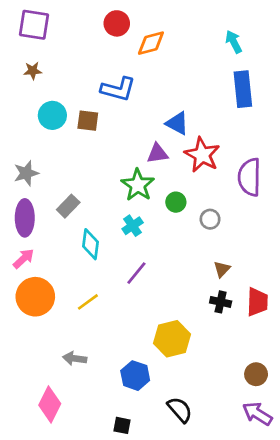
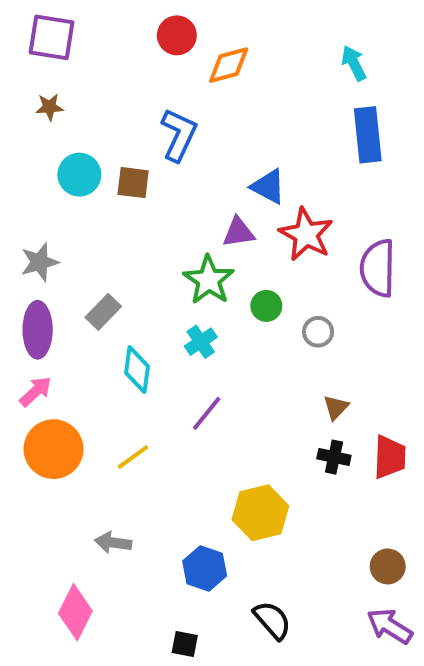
blue L-shape: (118, 89) -> (179, 135), turned -80

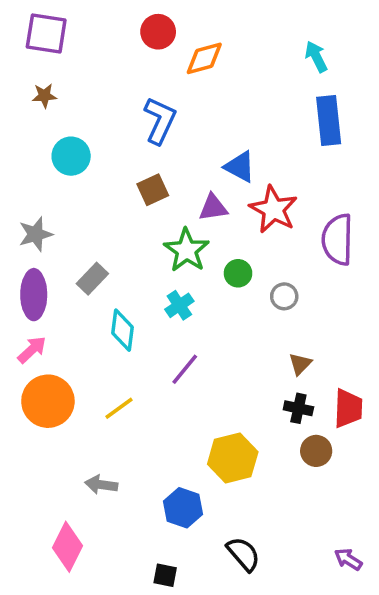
brown square: (133, 183) -> (153, 190), moved, turned -32
brown circle: (388, 566) -> (316, 451), moved
purple arrow: (390, 626) -> (348, 559), size x0.7

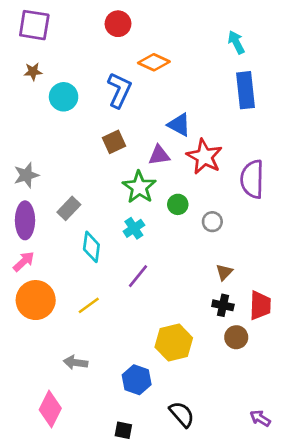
orange diamond: (204, 58) -> (154, 62), moved, turned 40
cyan circle: (71, 156) -> (64, 97), moved

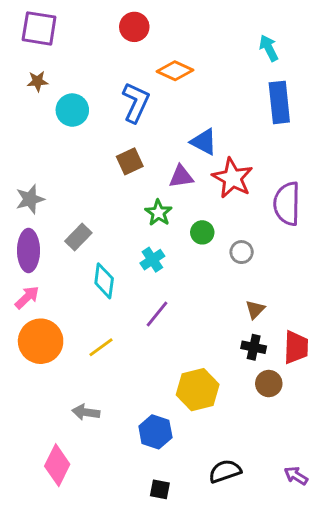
green star: (139, 187) -> (158, 213), size x0.7
black semicircle: (182, 414) -> (225, 471), moved, turned -68
black square: (123, 430) -> (160, 489), moved

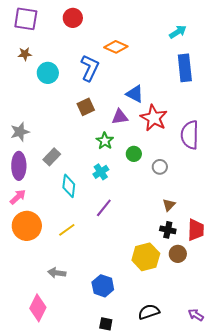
red circle: (134, 27) -> (73, 18), moved
cyan arrow: (269, 48) -> (178, 32), turned 84
yellow hexagon: (198, 390) -> (146, 257), moved

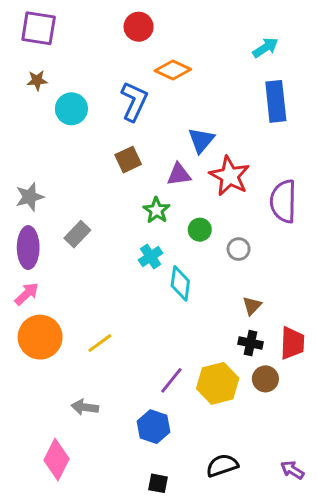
red circle: (73, 18) -> (139, 27), moved
blue triangle: (135, 94) -> (201, 140), turned 42
cyan diamond: (69, 186) -> (180, 283), moved
purple line: (104, 208) -> (171, 380), moved

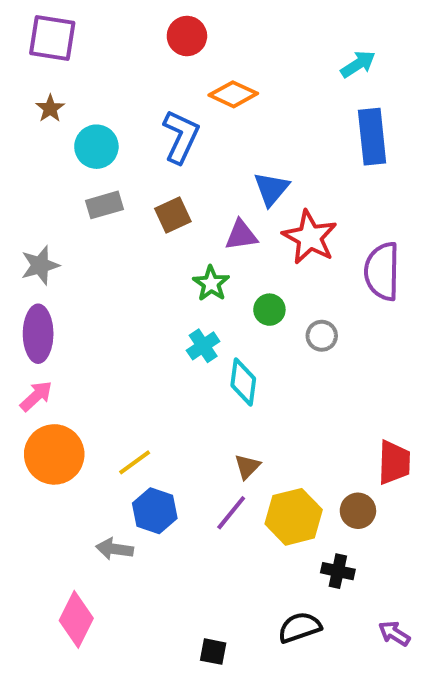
brown star: (37, 80) -> (50, 108), turned -30
gray rectangle: (77, 234) -> (104, 205), moved, turned 30
brown triangle: (252, 306) -> (247, 466), moved
black cross: (250, 343) -> (338, 571), moved
blue hexagon: (153, 427) -> (155, 511), moved

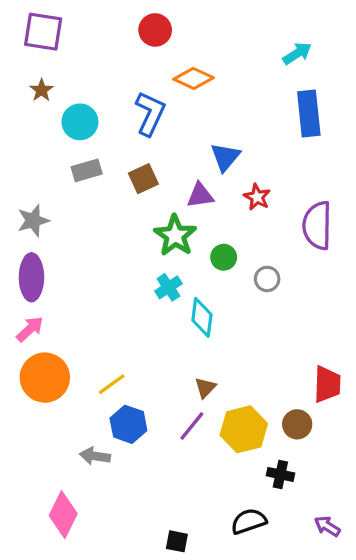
red star: (310, 237) -> (257, 197), size x0.6
green star: (211, 283) -> (175, 236), size x1.4

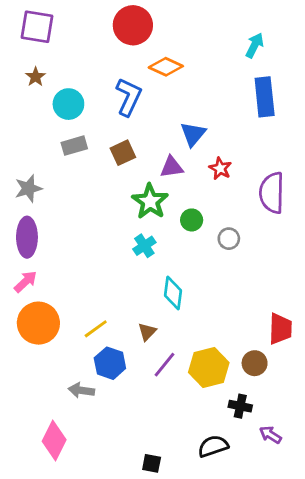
red circle: (155, 30) -> (133, 25), size x1.4
cyan arrow: (297, 53) -> (255, 45), turned -30
cyan diamond: (202, 317) -> (173, 293), moved
brown triangle: (205, 388) -> (147, 332), moved
purple arrow: (327, 526) -> (270, 435), moved

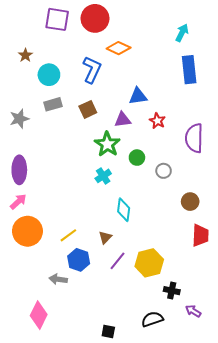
purple square: (37, 27) -> (57, 19), moved
blue triangle: (193, 134) -> (138, 96), turned 42
gray star: (28, 188) -> (19, 119), moved
brown circle: (255, 363) -> (190, 202), moved

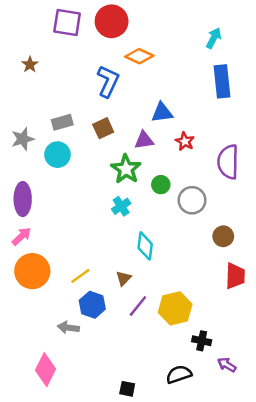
cyan circle: (49, 75) -> (58, 155), moved
gray circle: (164, 171) -> (192, 200), size x1.5

